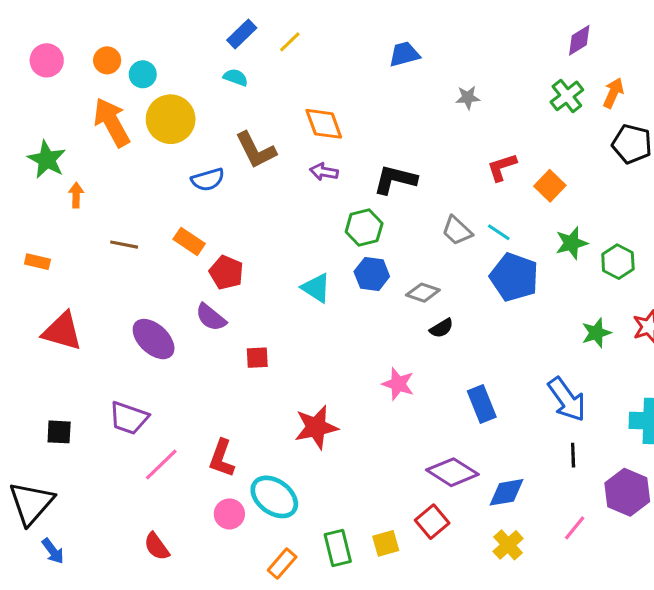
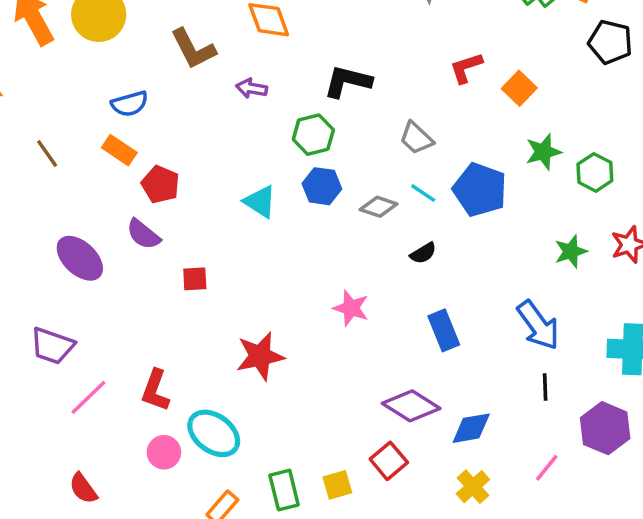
purple arrow: (324, 172) -> (251, 88), moved
blue semicircle: (208, 180) -> (130, 104), moved
cyan line: (499, 232) -> (423, 193), moved
brown line: (124, 245) -> (47, 154), turned 44
black semicircle: (441, 328) -> (423, 253), moved

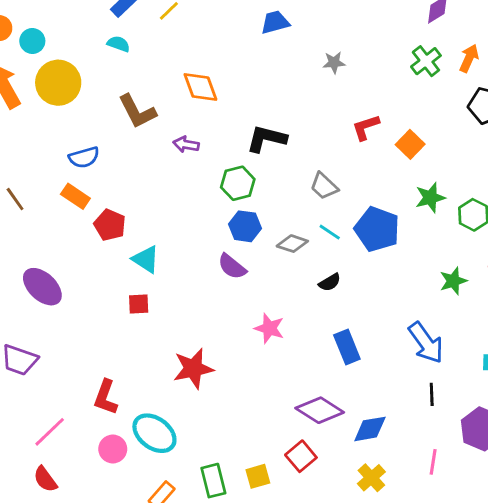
cyan triangle: (260, 202) -> (146, 259), moved
purple semicircle: (143, 234) -> (232, 267), moved
pink line: (88, 397) -> (50, 432), moved
pink line: (547, 468) -> (433, 462), turned -30

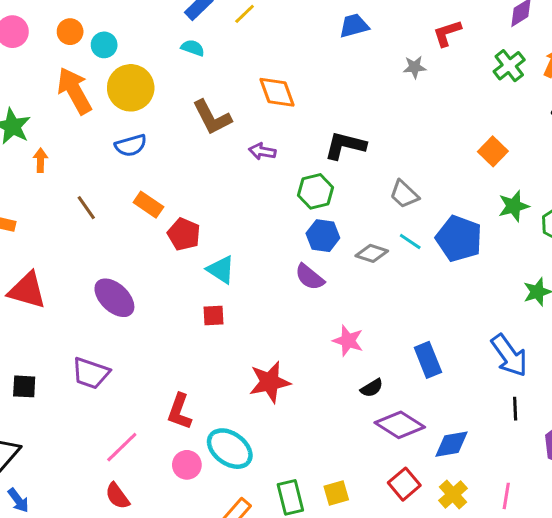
red L-shape: (366, 127) -> (447, 33), moved
blue semicircle: (84, 157) -> (131, 145), moved
black semicircle: (330, 282) -> (372, 388), moved
red square: (301, 456) -> (404, 484), moved
pink line: (433, 462) -> (506, 496), moved

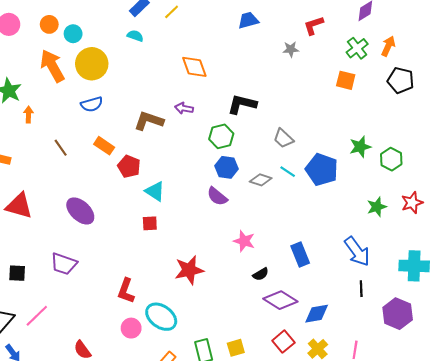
brown L-shape: (212, 117) -> (149, 121), moved, turned 136
orange square: (493, 151) -> (346, 80), moved, turned -30
pink line: (122, 447) -> (37, 316), moved

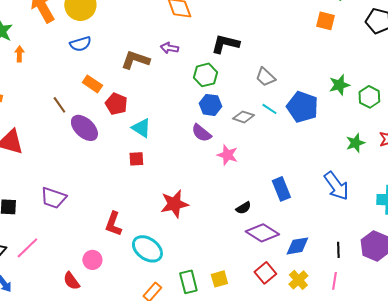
brown line: (61, 148) -> (59, 105), moved
purple ellipse: (80, 211) -> (84, 128), moved
pink star: (244, 241) -> (227, 155), moved
black line: (361, 289) -> (338, 250), moved
pink circle: (131, 328) -> (92, 260), moved

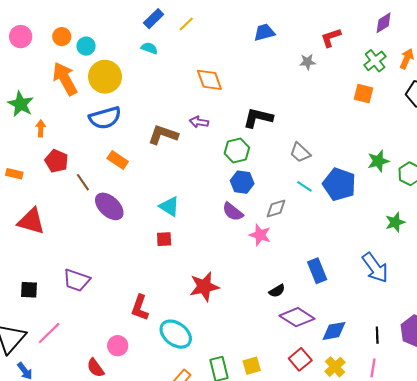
blue semicircle: (80, 44) -> (105, 118), size x1.4
red pentagon: (116, 104) -> (56, 161), moved
gray diamond: (243, 117) -> (276, 209), moved, turned -35

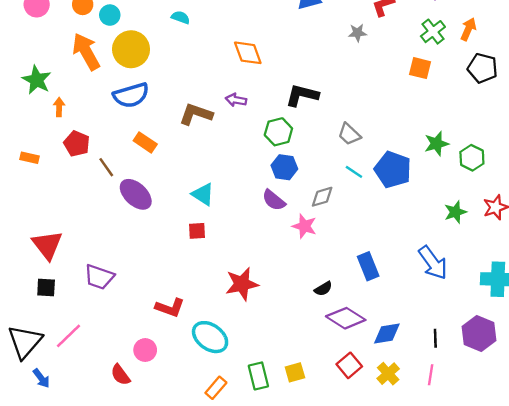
red triangle: (31, 221) -> (47, 245), moved, turned 36
red L-shape: (140, 308) -> (170, 308), turned -90

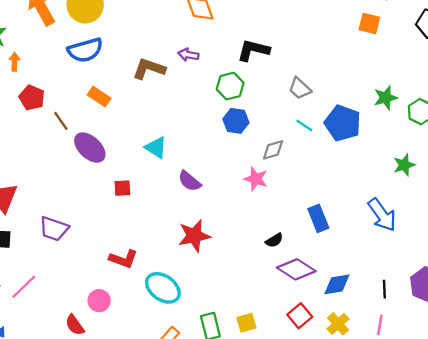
purple semicircle: (274, 200) -> (190, 181), moved
red square: (197, 231) -> (122, 188), moved

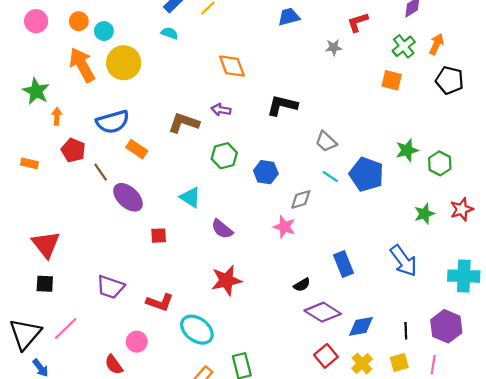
blue semicircle: (85, 50) -> (113, 122), moved
green hexagon: (230, 86) -> (224, 156), moved
purple trapezoid: (54, 229) -> (110, 287), moved
yellow square: (246, 323) -> (399, 362), moved
pink line: (380, 325) -> (433, 365), moved

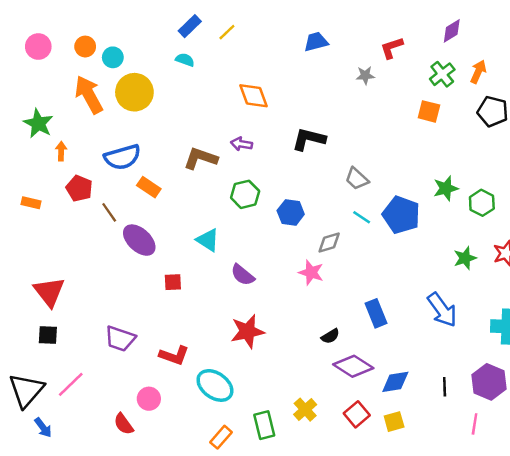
yellow square: (399, 362) -> (394, 422), moved
yellow cross: (362, 364) -> (305, 410), moved

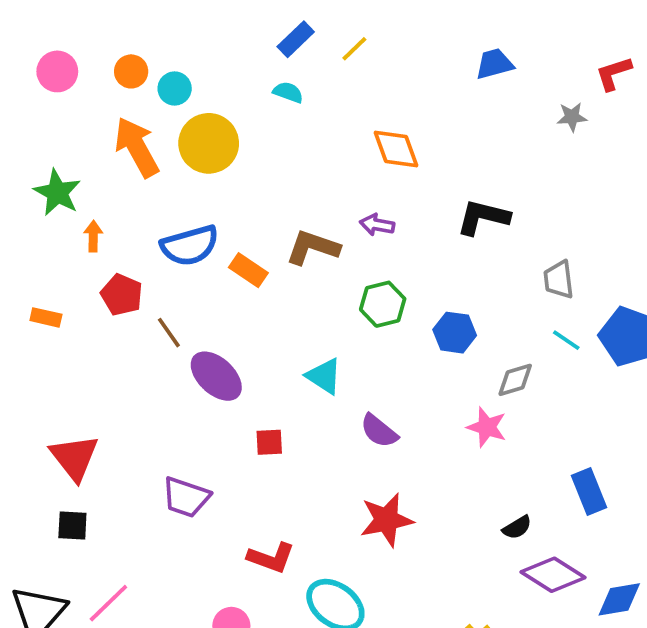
gray trapezoid: (357, 179) -> (559, 280), turned 40
orange rectangle: (149, 187) -> (248, 270), moved
purple trapezoid: (120, 339) -> (186, 497), moved

